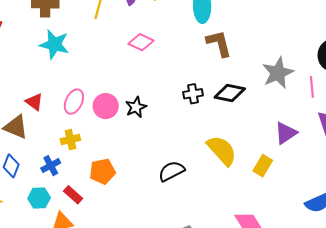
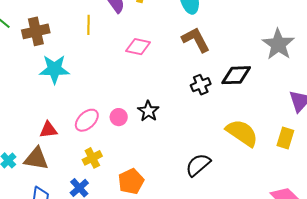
brown L-shape: (219, 43) -> (196, 40), moved
red triangle: (34, 102) -> (48, 130), turned -30
pink ellipse: (74, 102) -> (87, 120), turned 35
pink circle: (106, 106) -> (119, 117), size x0.7

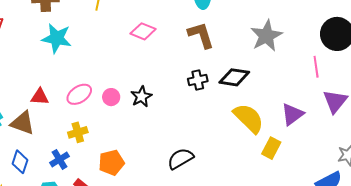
gray star: (278, 44) -> (266, 36), moved
yellow semicircle: (242, 133) -> (249, 118), moved

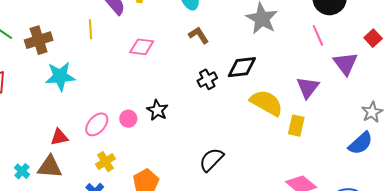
brown L-shape: (201, 35) -> (199, 35), size x0.7

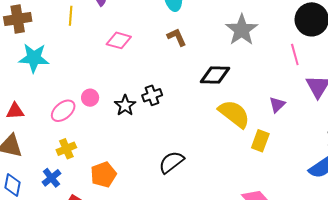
black cross: (207, 79) -> (152, 95), moved
purple triangle: (308, 87) -> (277, 105), size x0.7
pink circle: (128, 119) -> (90, 98), moved
red triangle: (59, 137) -> (15, 111), moved

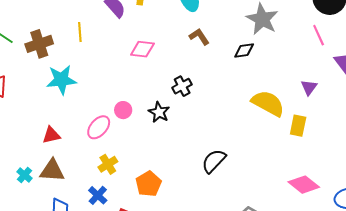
yellow line: (71, 16) -> (80, 32), moved
black diamond: (215, 75) -> (244, 51), moved, size x0.7
black cross: (152, 95) -> (182, 86), moved

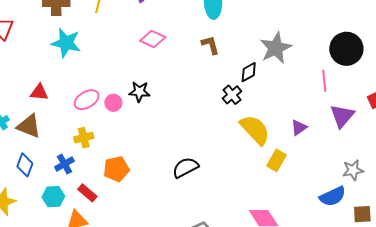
black diamond: (244, 51) -> (249, 72), turned -40
black cross: (182, 86) -> (232, 95), moved, turned -30
pink circle: (123, 110) -> (113, 103), moved
black star: (159, 112) -> (139, 92), moved, turned 30

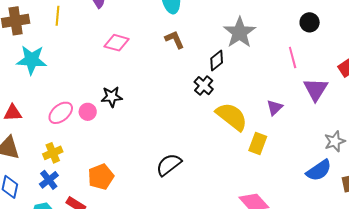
black circle: (346, 49) -> (310, 22), size x0.6
yellow cross: (84, 138) -> (53, 153), moved

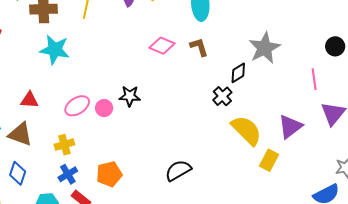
pink diamond: (117, 43) -> (162, 46), moved
purple triangle: (275, 107) -> (290, 127), size x1.5
blue cross: (49, 180) -> (68, 174), moved

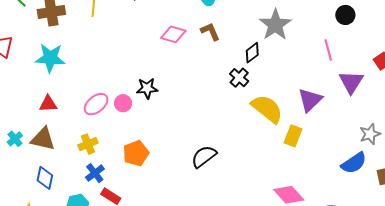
cyan star: (55, 50) -> (50, 58), moved
orange pentagon: (109, 174) -> (136, 153), moved

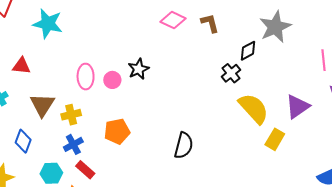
black star: (147, 88) -> (138, 69), turned -30
red triangle: (48, 104) -> (21, 66), moved
pink ellipse: (96, 104) -> (86, 77), turned -60
brown triangle: (43, 139) -> (42, 105), moved, turned 40
black semicircle: (204, 156) -> (184, 145), turned 132

